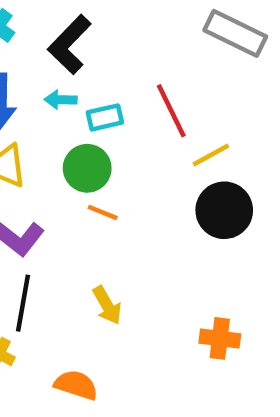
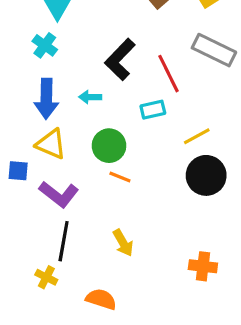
black L-shape: (69, 44) -> (120, 59), moved
red line: (171, 111) -> (169, 74), moved
cyan rectangle: (105, 117) -> (153, 110), moved

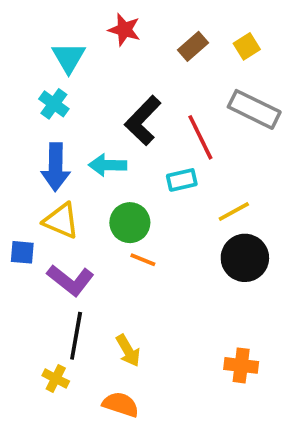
cyan arrow: (90, 97) -> (108, 165), size x1.4
yellow arrow: (123, 243) -> (128, 351), moved

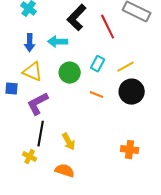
blue arrow: (56, 167) -> (30, 43), size x0.7
cyan rectangle: (182, 180) -> (98, 64), moved, turned -49
orange line: (143, 260) -> (97, 95), moved
purple L-shape: (71, 280) -> (38, 104), turned 115

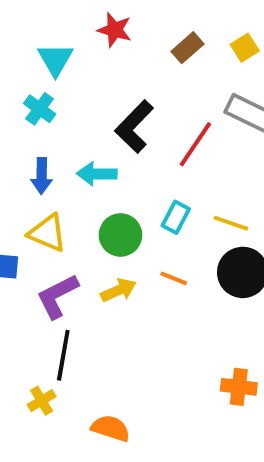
red line: (108, 27) -> (195, 144), turned 60
yellow line: (126, 67) -> (231, 223), turned 48
yellow arrow: (69, 142) -> (118, 290), moved, turned -84
yellow cross: (30, 157) -> (42, 401), turned 32

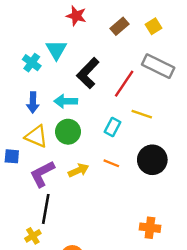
cyan triangle: (55, 59) -> (56, 50), moved
yellow line: (231, 223) -> (142, 114), moved
green circle: (120, 235) -> (68, 132), moved

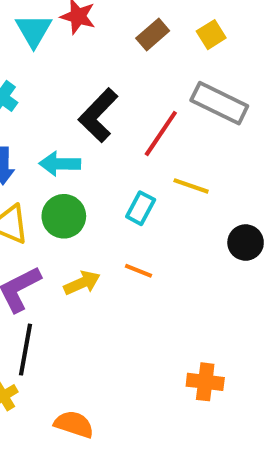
cyan triangle: (56, 50) -> (34, 30), moved
black circle: (152, 160) -> (246, 243), moved, size x0.7

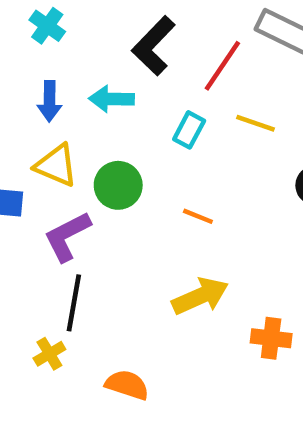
cyan rectangle: (141, 208) -> (189, 130), moved
green circle: (64, 216) -> (118, 185), moved
yellow arrow: (82, 283) -> (200, 296), moved, size x1.4

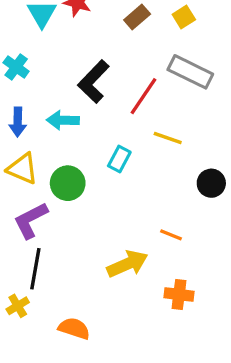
cyan rectangle: (189, 130) -> (119, 159), moved
orange line: (198, 216) -> (171, 235), moved

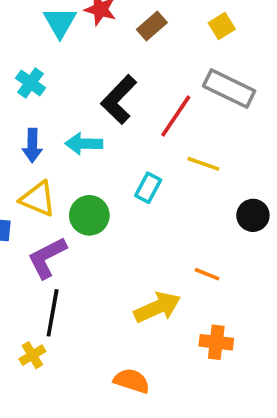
brown rectangle: (137, 17) -> (152, 26), moved
orange semicircle: (74, 328) -> (132, 381), moved

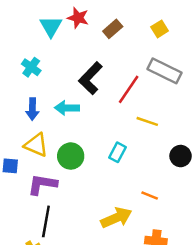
cyan rectangle: (148, 188) -> (118, 152), moved
purple L-shape: (47, 258) -> (42, 184), turned 36

